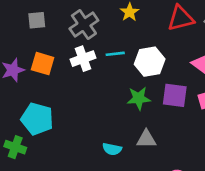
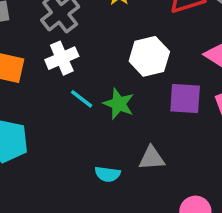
cyan line: (115, 54) -> (82, 99), moved, turned 48
green star: (139, 98) -> (119, 104), moved, turned 30

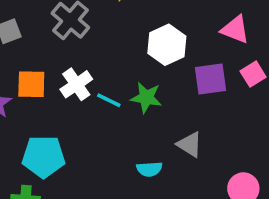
white cross: (62, 58) -> (76, 84), moved
gray triangle: (152, 158) -> (190, 145), turned 48

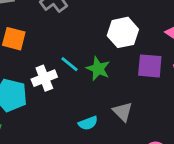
white cross: (76, 84) -> (44, 78), moved
cyan semicircle: (149, 169) -> (88, 123), turned -30

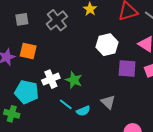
cyan line: (69, 64) -> (66, 104), moved
green star: (98, 69) -> (74, 80), moved

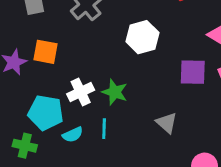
white hexagon: (107, 45) -> (142, 37), moved
cyan line: (66, 104) -> (104, 129), turned 56
cyan semicircle: (83, 111) -> (73, 135), moved

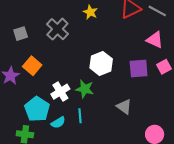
white hexagon: (142, 37) -> (101, 63), moved
orange square: (45, 52) -> (32, 66), turned 36
cyan pentagon: (46, 113) -> (37, 109), turned 30

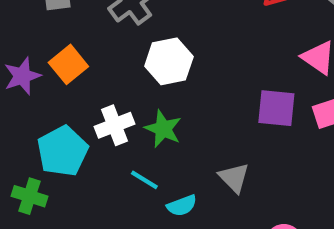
white hexagon: (101, 63) -> (169, 61), moved
cyan line: (80, 116) -> (144, 180), turned -64
cyan semicircle: (58, 123) -> (182, 206), moved

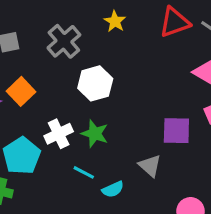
purple square: (276, 108) -> (176, 131), moved

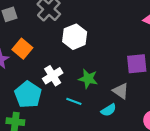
green star: (95, 134) -> (88, 79), moved
cyan semicircle: (113, 189) -> (109, 110), moved

